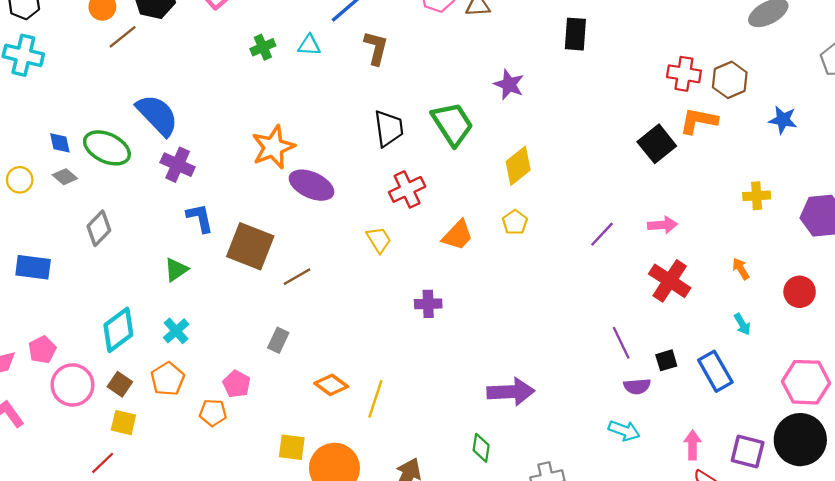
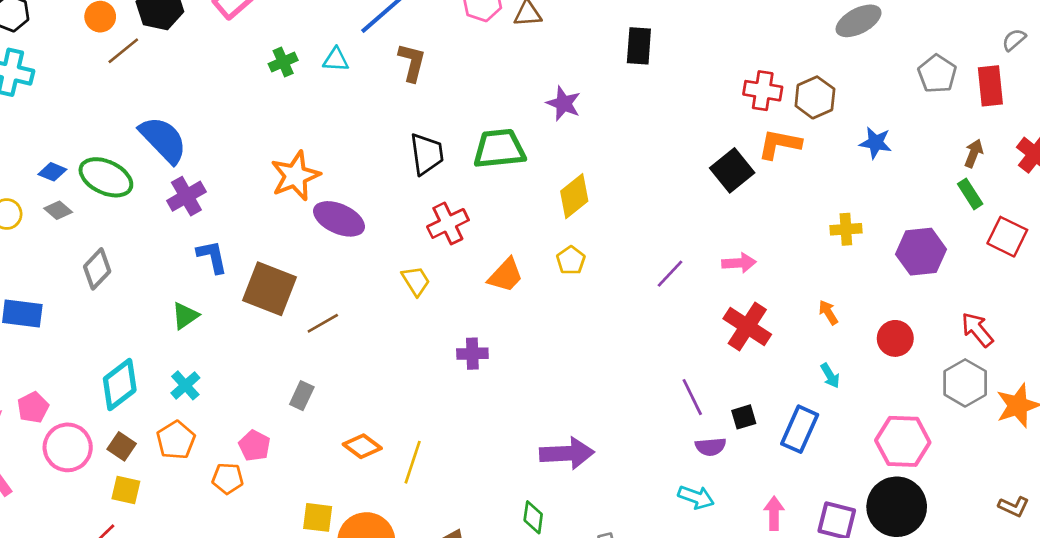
green trapezoid: (452, 124) -> (499, 149), turned -63
blue diamond: (60, 143) -> (52, 172), turned -55
purple cross: (178, 165) -> (186, 196), turned 36
blue rectangle: (715, 371) -> (800, 429), turned 54

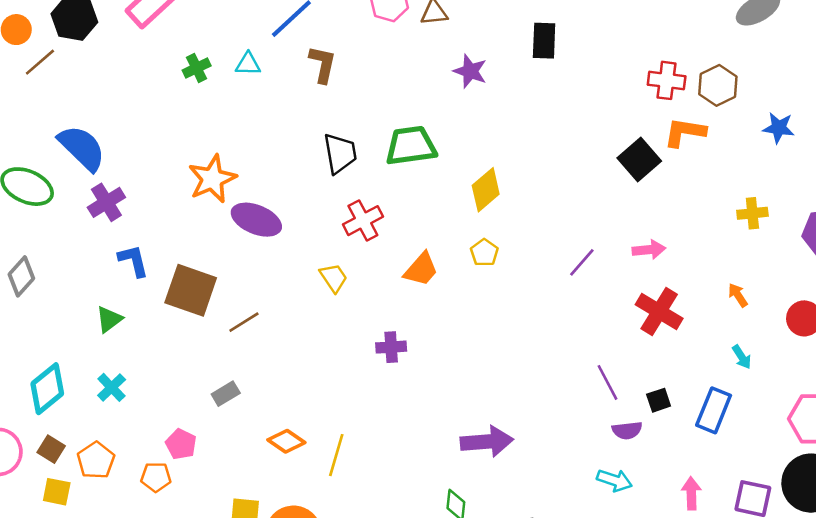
purple star: (564, 104) -> (470, 71), moved
gray rectangle: (302, 396) -> (226, 394), turned 36
orange pentagon: (176, 440) -> (96, 460), moved

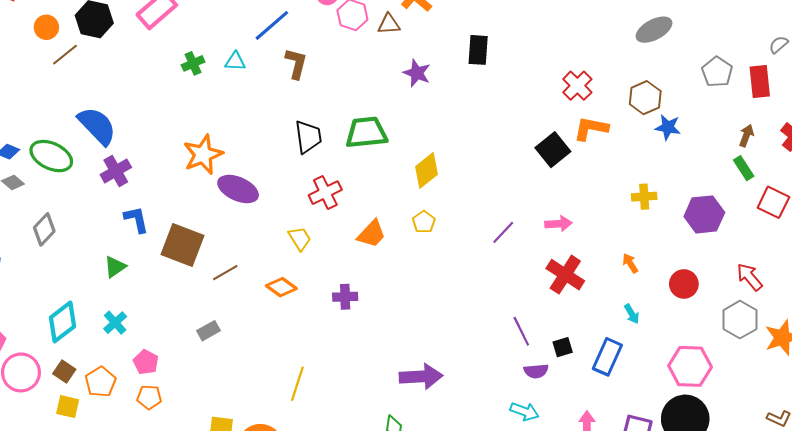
red cross: (667, 80) -> (577, 86), turned 36
brown hexagon: (718, 85) -> (645, 98), moved
orange diamond: (286, 441) -> (281, 287), moved
pink pentagon: (181, 444) -> (146, 362), moved

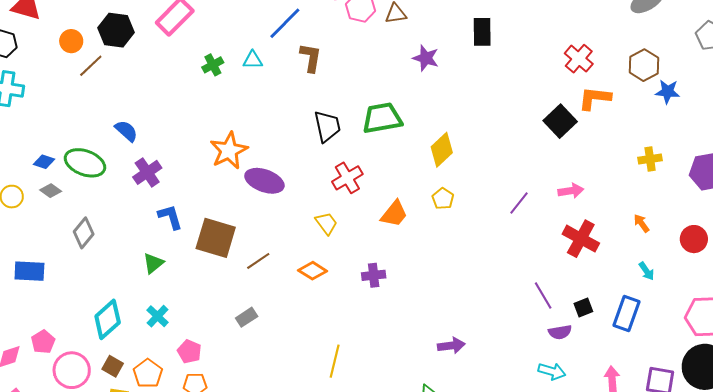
blue semicircle: (97, 126) -> (126, 131), size x0.6
purple arrow: (421, 377) -> (451, 346), size x0.7

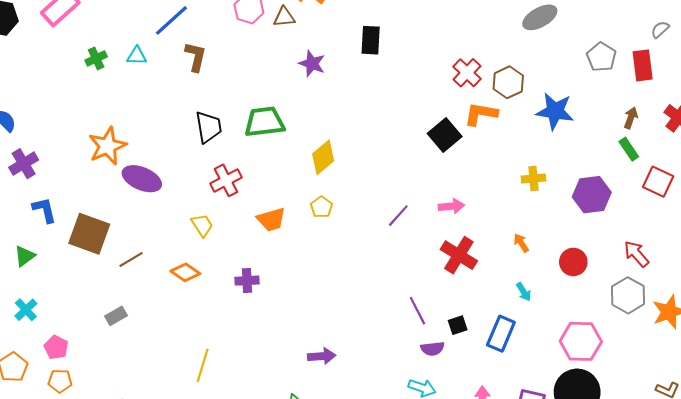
brown hexagon: (644, 65) -> (508, 82), moved
blue star: (668, 92) -> (555, 111), size x1.5
orange trapezoid: (394, 214) -> (271, 220), turned 32

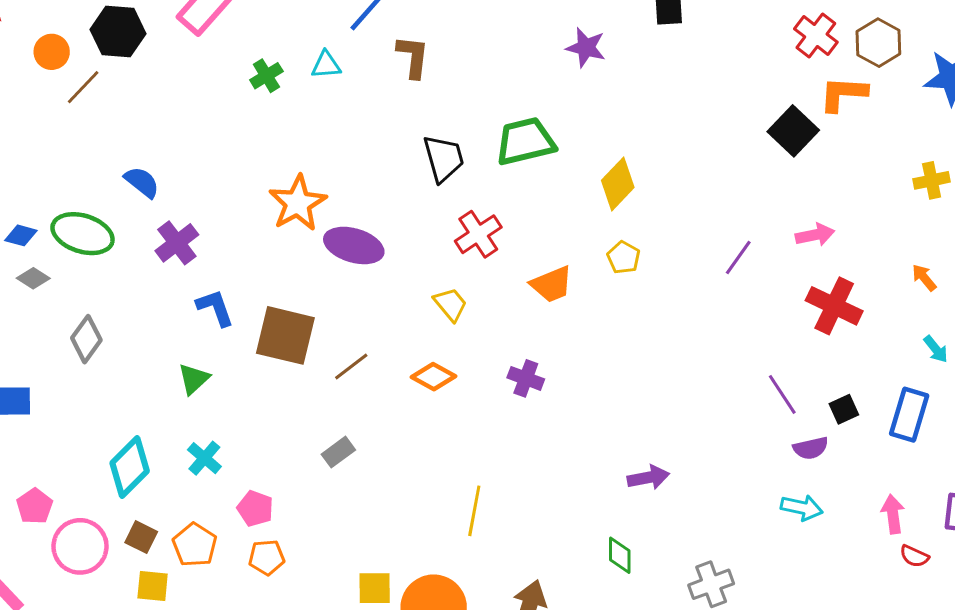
purple cross: (247, 281) -> (526, 378), turned 30

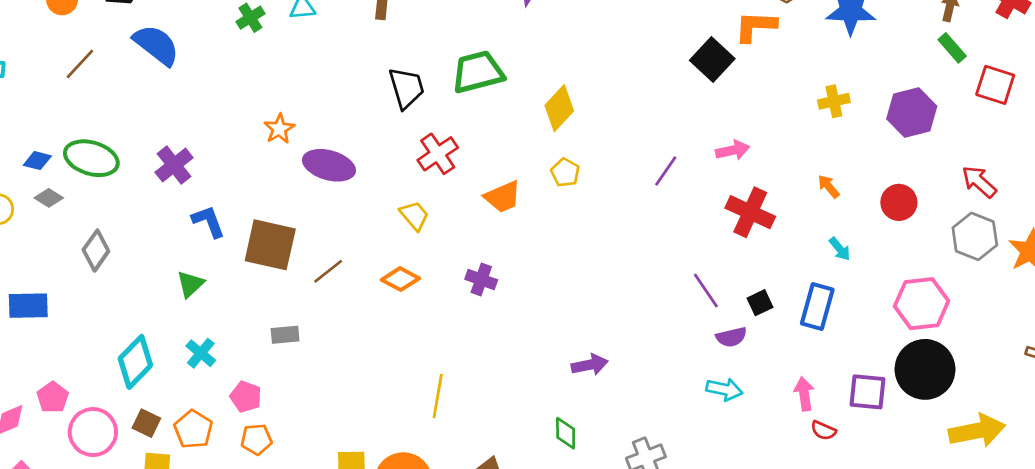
brown line: (83, 87) -> (80, 64), moved
blue semicircle: (142, 182) -> (156, 45), moved, size x1.5
orange star: (298, 203) -> (279, 129), size x0.6
gray rectangle: (338, 452) -> (285, 335), moved, turned 32

